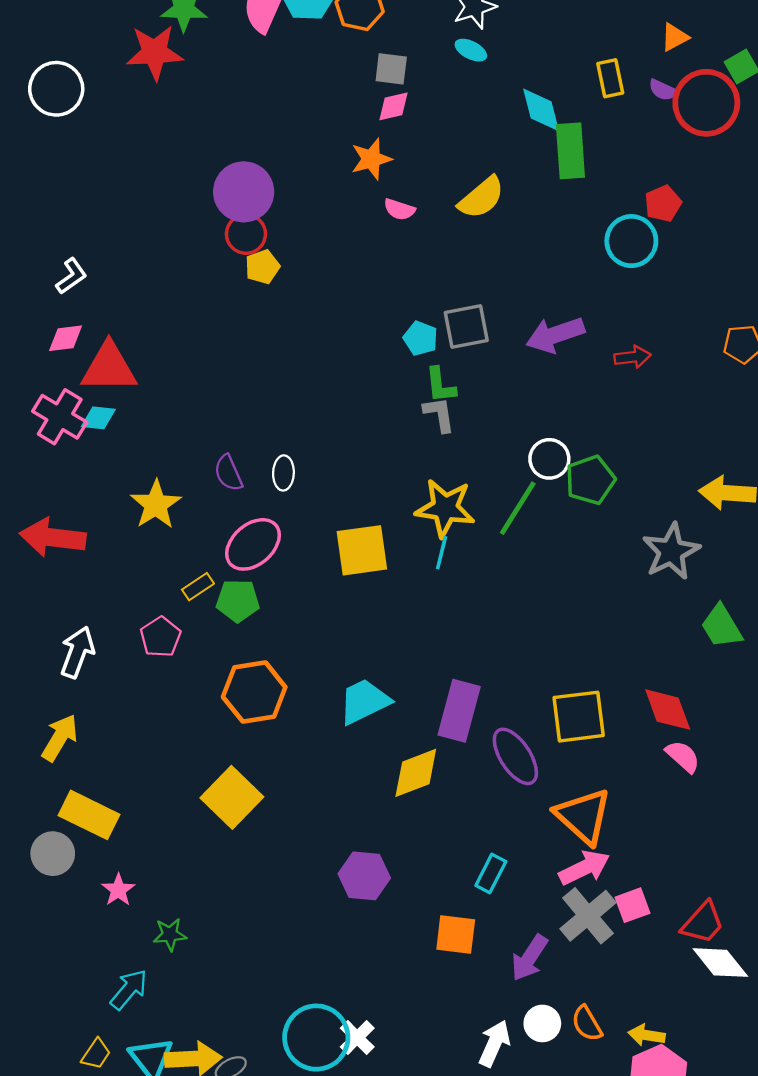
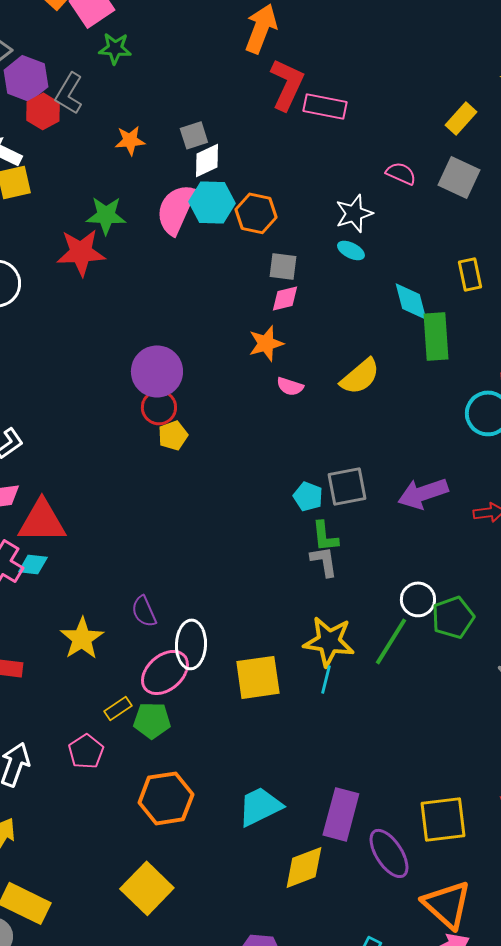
white ellipse: (283, 473) -> (191, 644), moved, size x1.6

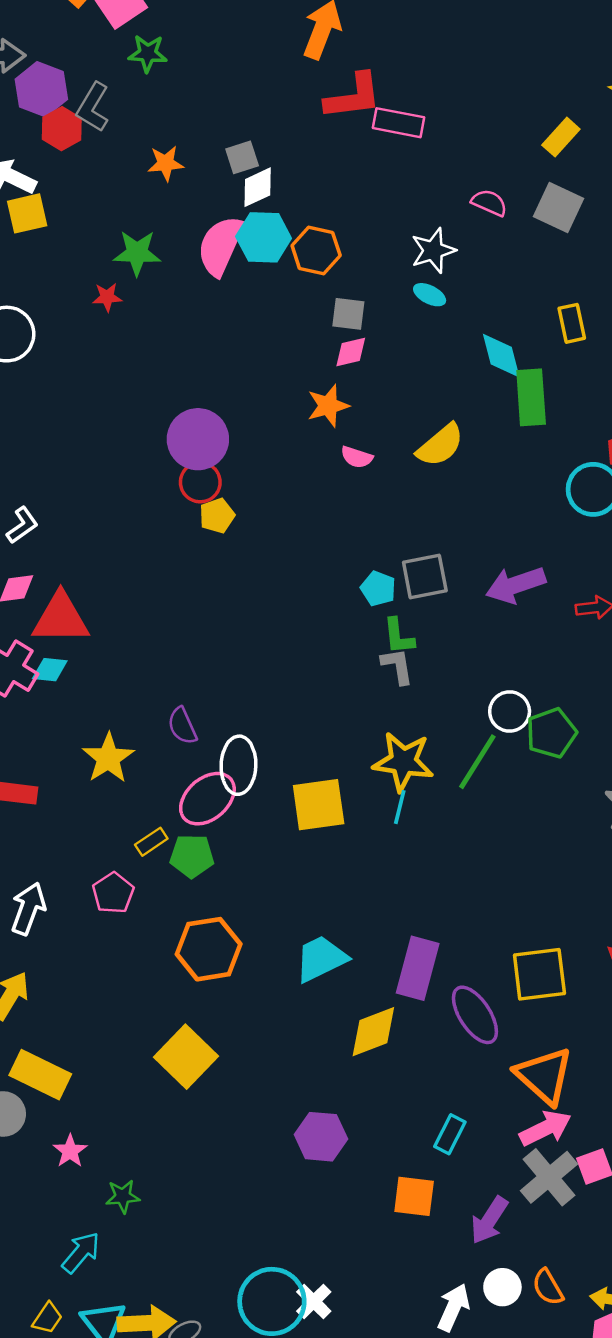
red L-shape: (287, 84) -> (353, 96), turned 58
red star: (81, 252) -> (107, 297), size x0.5

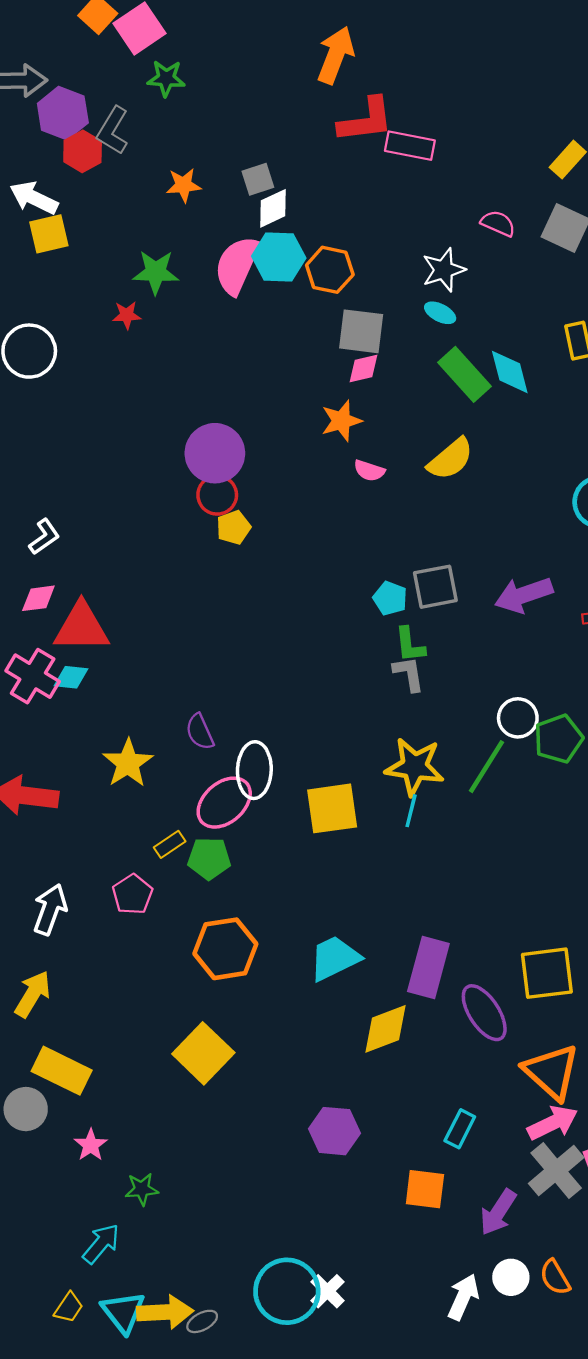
gray square: (348, 314) -> (361, 331), size x1.4
green rectangle: (531, 397) -> (464, 374), moved, turned -38

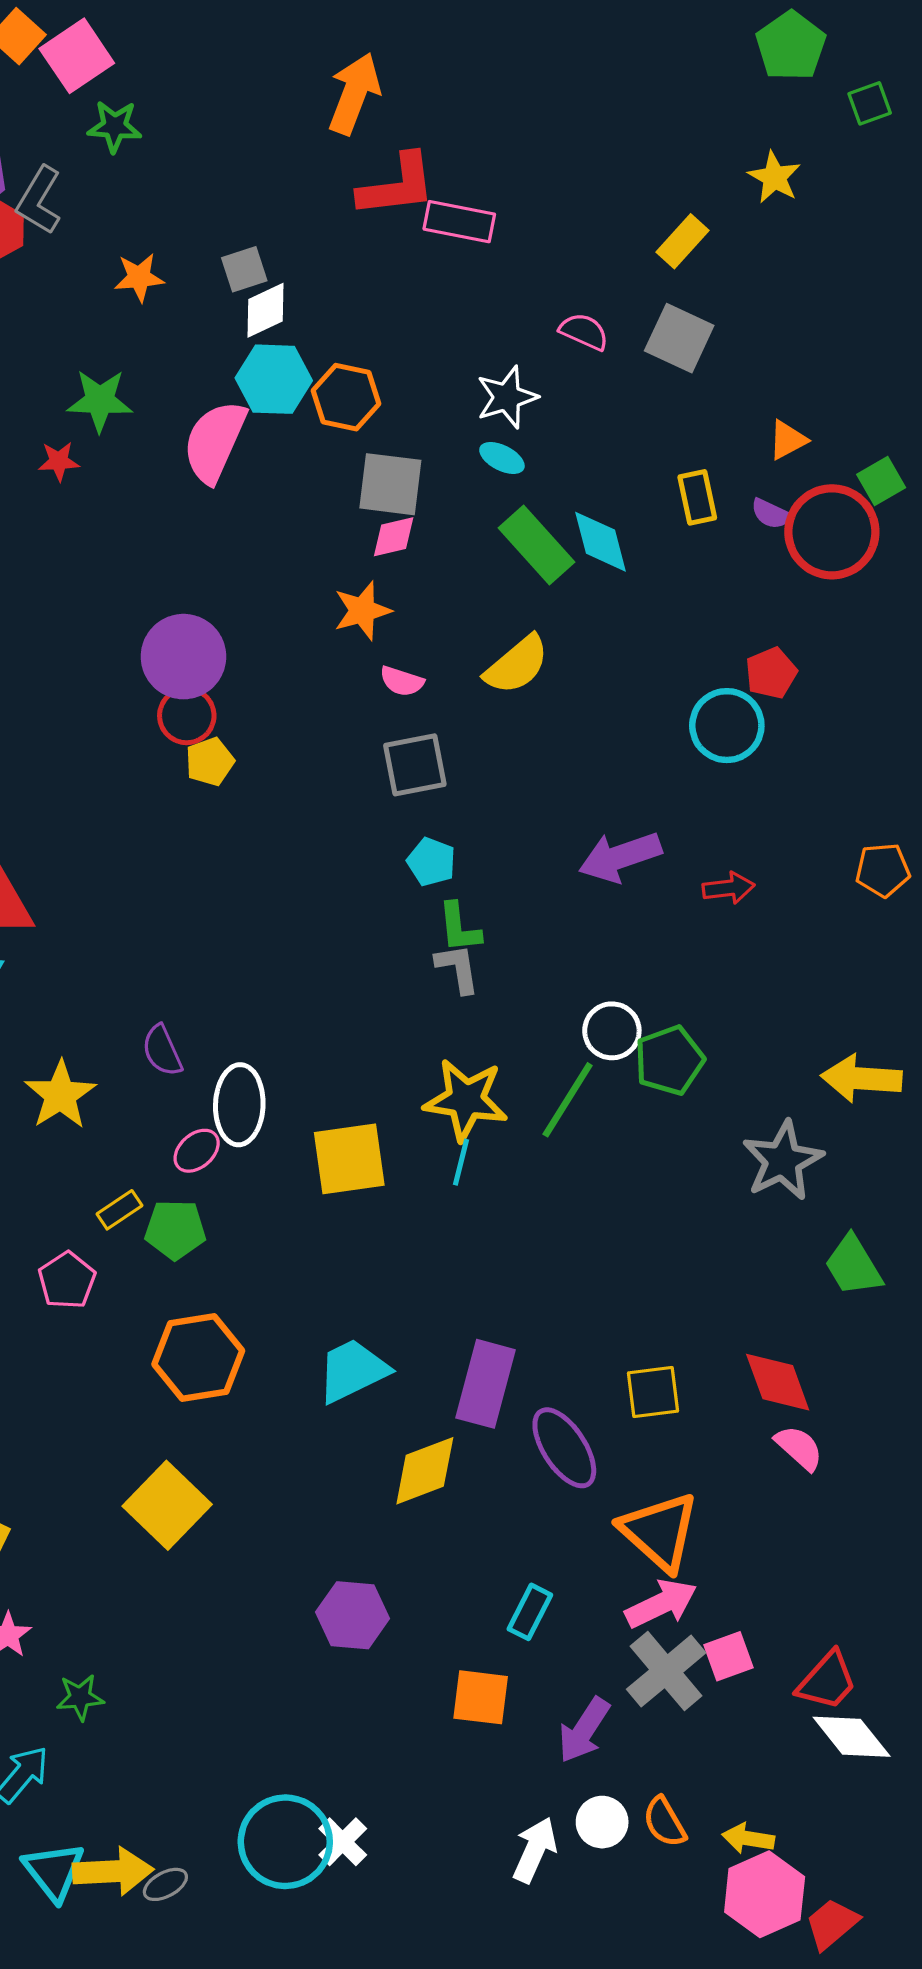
pink semicircle: (237, 265) -> (215, 442), moved
gray square: (435, 587) -> (415, 765), moved
pink ellipse: (224, 803) -> (197, 1151), size x0.6
yellow square: (547, 973) -> (653, 1392), size x0.7

